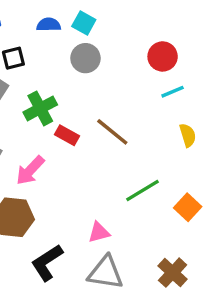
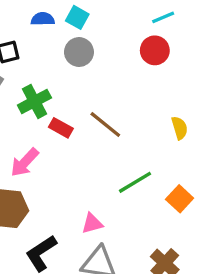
cyan line: (173, 92) -> (163, 17), moved

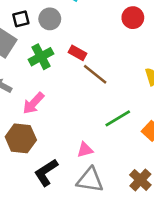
gray circle: (79, 52) -> (50, 19), moved
red rectangle: (61, 128) -> (77, 53), moved

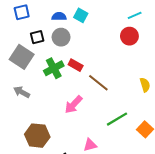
red rectangle: (77, 53) -> (76, 65), moved
pink arrow: (33, 103) -> (73, 105), moved

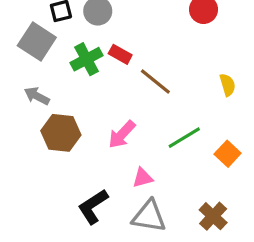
pink arrow: (73, 105) -> (122, 134), moved
brown hexagon: (37, 136) -> (61, 133), moved

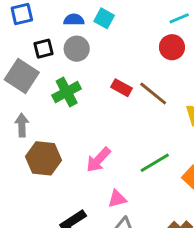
red rectangle: (120, 54) -> (121, 88), moved
brown line: (155, 82) -> (153, 93), moved
gray arrow: (37, 96) -> (22, 125), turned 60

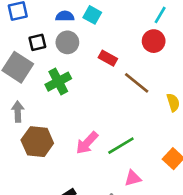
cyan line: (179, 18) -> (160, 15), turned -36
red rectangle: (121, 88) -> (108, 58), moved
green line: (155, 163) -> (121, 146), moved
pink triangle: (117, 199) -> (133, 178), moved

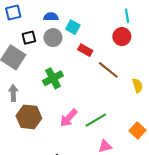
cyan square: (92, 15) -> (73, 27), moved
cyan line: (160, 15) -> (127, 16), turned -40
green cross: (58, 82) -> (53, 78), moved

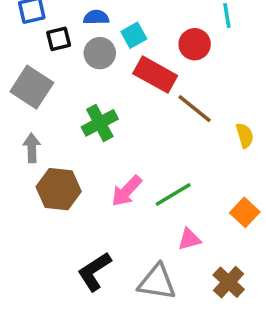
cyan square: (73, 27) -> (134, 35), turned 32
red circle: (122, 37) -> (195, 44), moved
black square: (29, 38) -> (59, 39), moved
red rectangle: (85, 50) -> (155, 75), size x1.6

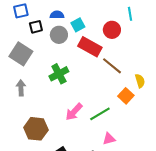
brown hexagon: (59, 189) -> (36, 129), moved
orange square: (245, 212) -> (126, 96), moved

